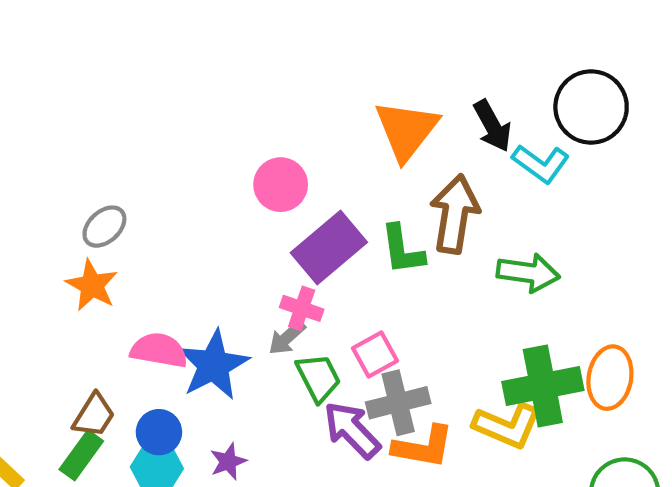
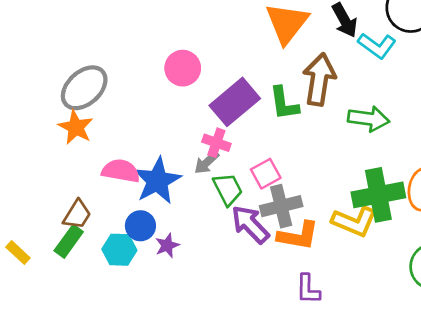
pink circle: (281, 185) -> (183, 68), moved
gray ellipse: (104, 227) -> (84, 88), size x1.6
blue circle: (159, 432) -> (140, 226), moved

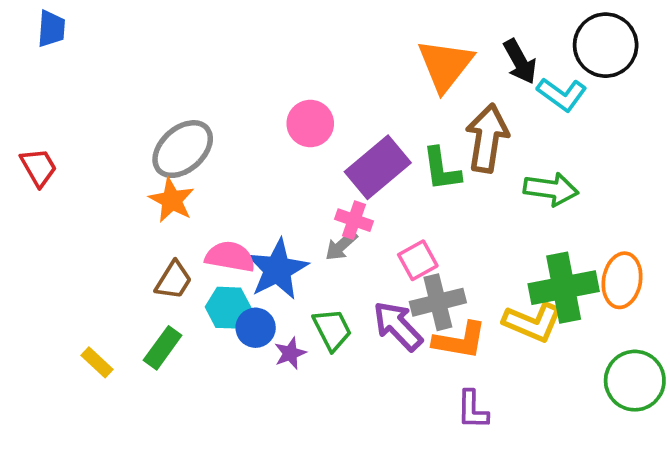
green trapezoid: (228, 189) -> (332, 330), moved
brown trapezoid: (77, 215) -> (174, 280), moved
cyan hexagon: (119, 250) -> (228, 308), moved

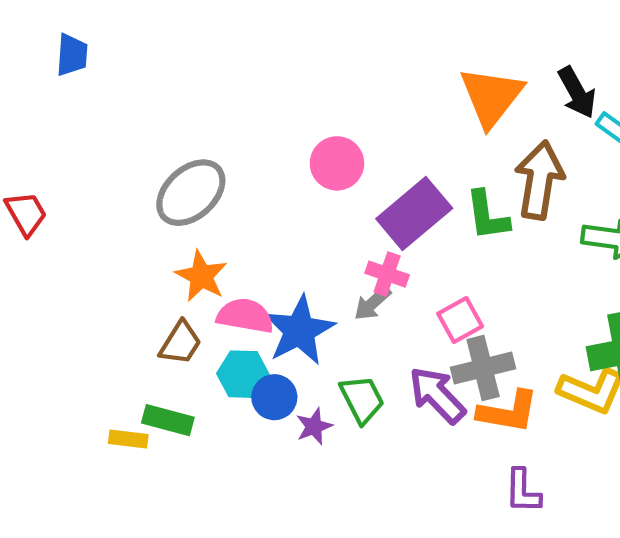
blue trapezoid: (51, 29) -> (72, 55), moved
orange star: (172, 200) -> (201, 276), moved
green rectangle: (163, 348) -> (168, 420), turned 69
yellow rectangle: (97, 362) -> (128, 439), moved, turned -36

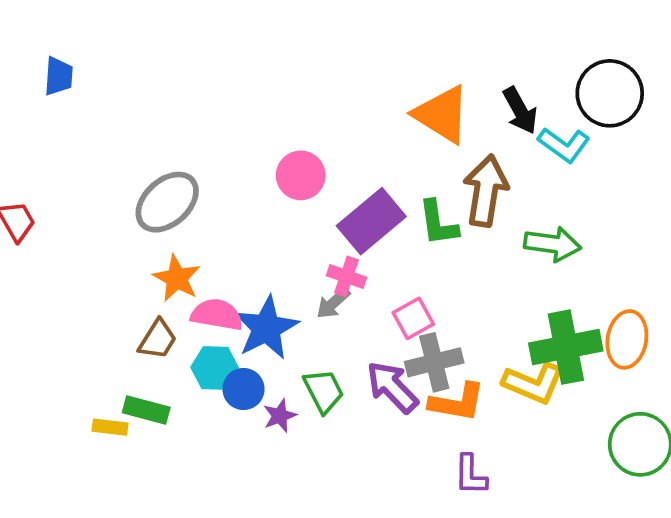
orange triangle: (491, 97) -> (442, 114), turned -36

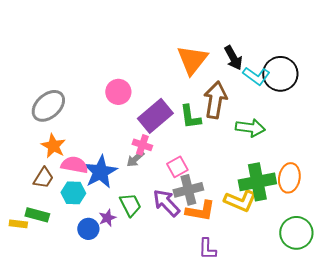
black circle: (610, 93) -> (280, 74), moved
orange triangle: (442, 114) -> (192, 60), turned 36
blue circle: (243, 389) -> (88, 229), moved

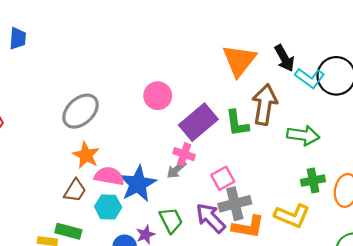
green cross: (257, 182) -> (313, 181), moved, size x0.6

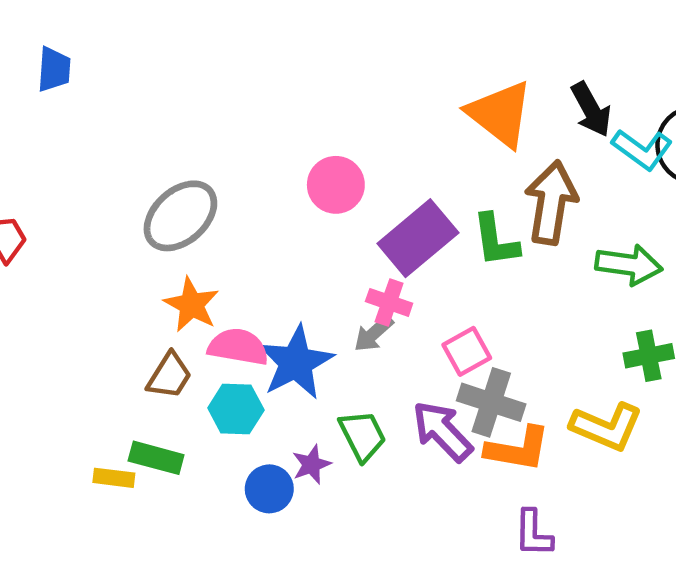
orange triangle: (239, 60) -> (500, 114), turned -30
gray cross: (235, 204) -> (491, 402), turned 32

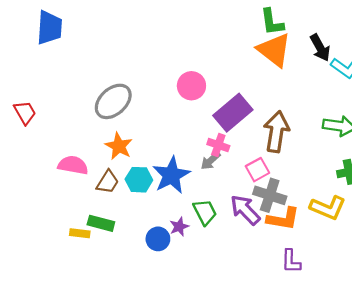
blue trapezoid: (54, 69) -> (49, 28), size x1.5
brown arrow: (551, 203) -> (276, 132), moved
green L-shape: (496, 240) -> (272, 22), moved
pink semicircle: (238, 347) -> (73, 165), moved
cyan hexagon: (236, 409) -> (139, 180), moved

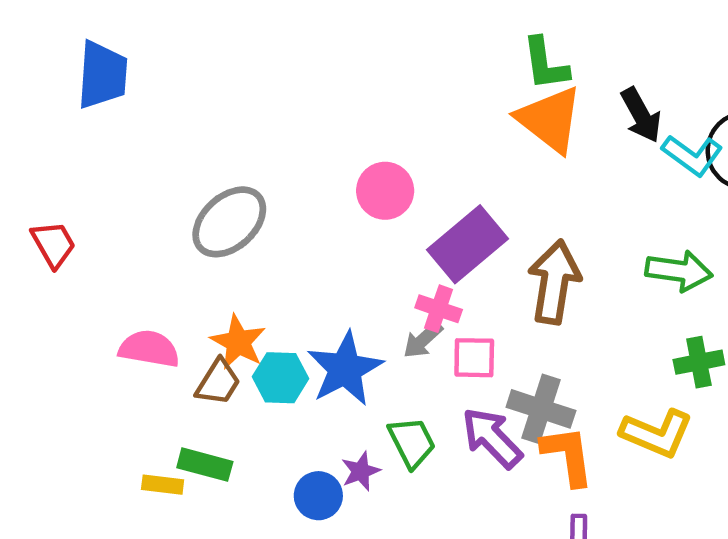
orange star: (119, 146) -> (238, 342), moved
pink square: (257, 170) -> (474, 358), moved, turned 30
orange L-shape: (283, 219) -> (568, 456), turned -108

